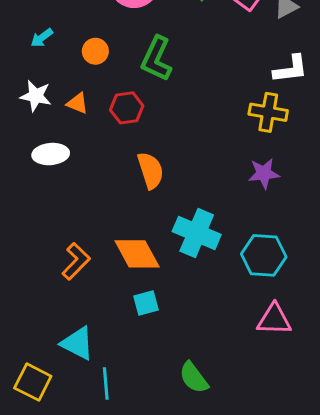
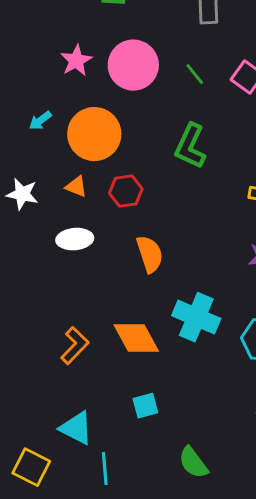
orange circle: (95, 51) -> (94, 134), size x2.0
green L-shape: (156, 59) -> (190, 146), moved
white star: (36, 96) -> (22, 194), moved
white ellipse: (51, 154) -> (75, 239), moved
cyan square: (146, 303) -> (145, 406), moved

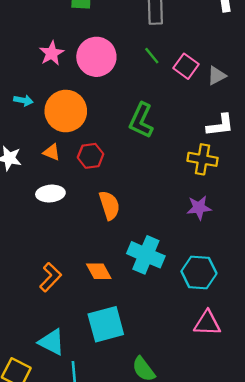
green line: (195, 74) -> (152, 56), moved
cyan arrow: (40, 121) -> (23, 100), turned -132
orange diamond: (136, 338) -> (99, 271), size x0.7
cyan square: (145, 406) -> (106, 324), size x1.8

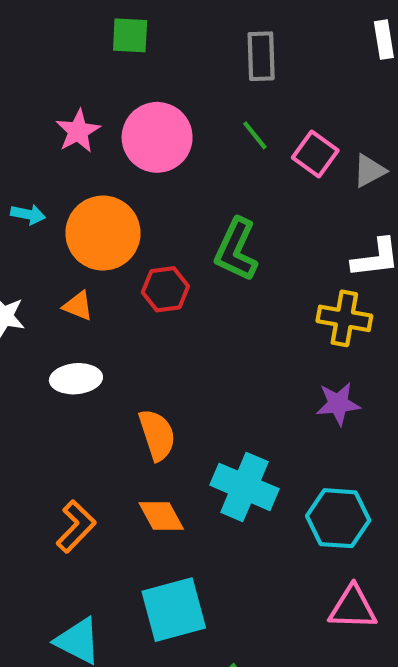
red hexagon: (91, 156) -> (165, 289), moved
orange semicircle: (109, 205) -> (157, 435), moved

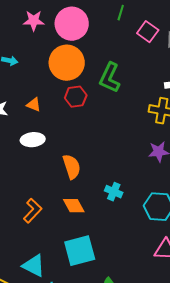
pink star: (78, 131) -> (34, 21), turned 30
green line: (255, 135) -> (121, 13), moved, turned 56
orange circle: (103, 233) -> (67, 63), moved
cyan cross: (244, 487) -> (114, 192), size x0.6

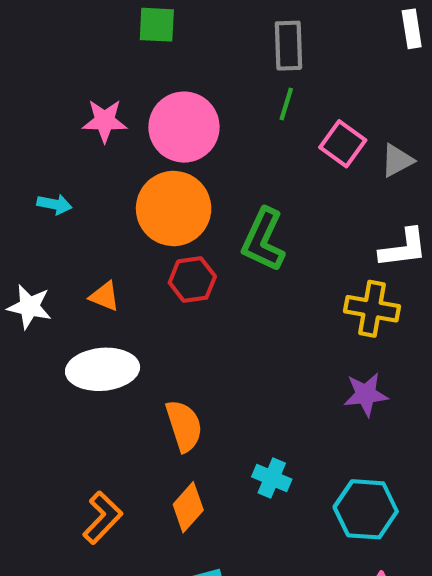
white ellipse: (33, 140) -> (103, 369), size x1.4
orange diamond: (74, 206) -> (188, 507), turned 70

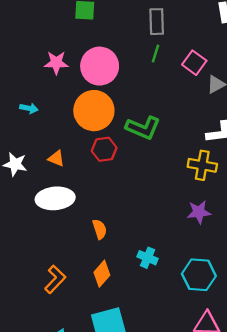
pink square: (343, 144) -> (194, 63), moved
green L-shape: (263, 240) -> (143, 128), turned -92
orange semicircle: (184, 426) -> (100, 229), size x0.7

